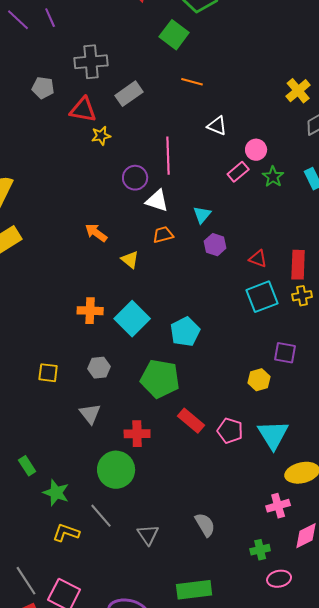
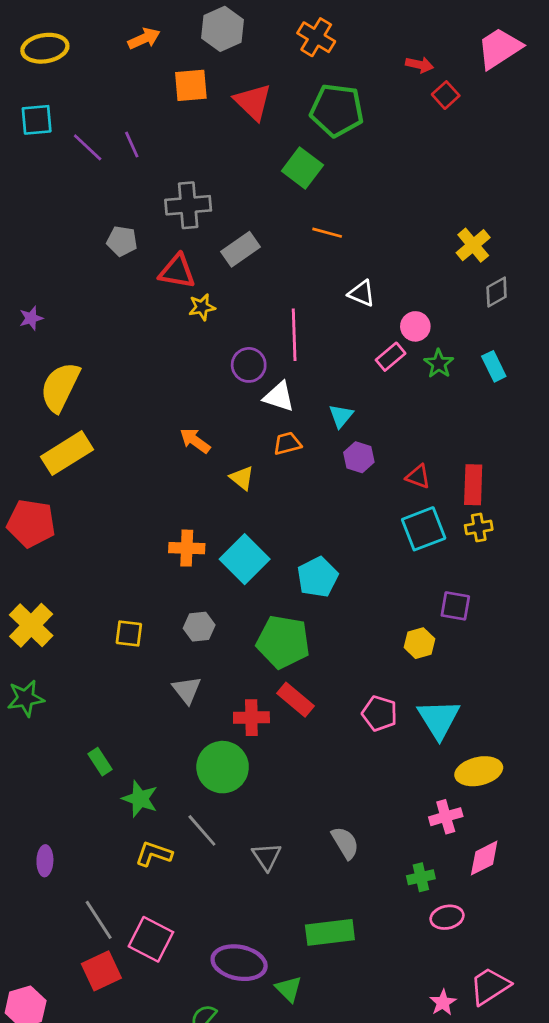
red rectangle: (191, 421) -> (296, 700), moved

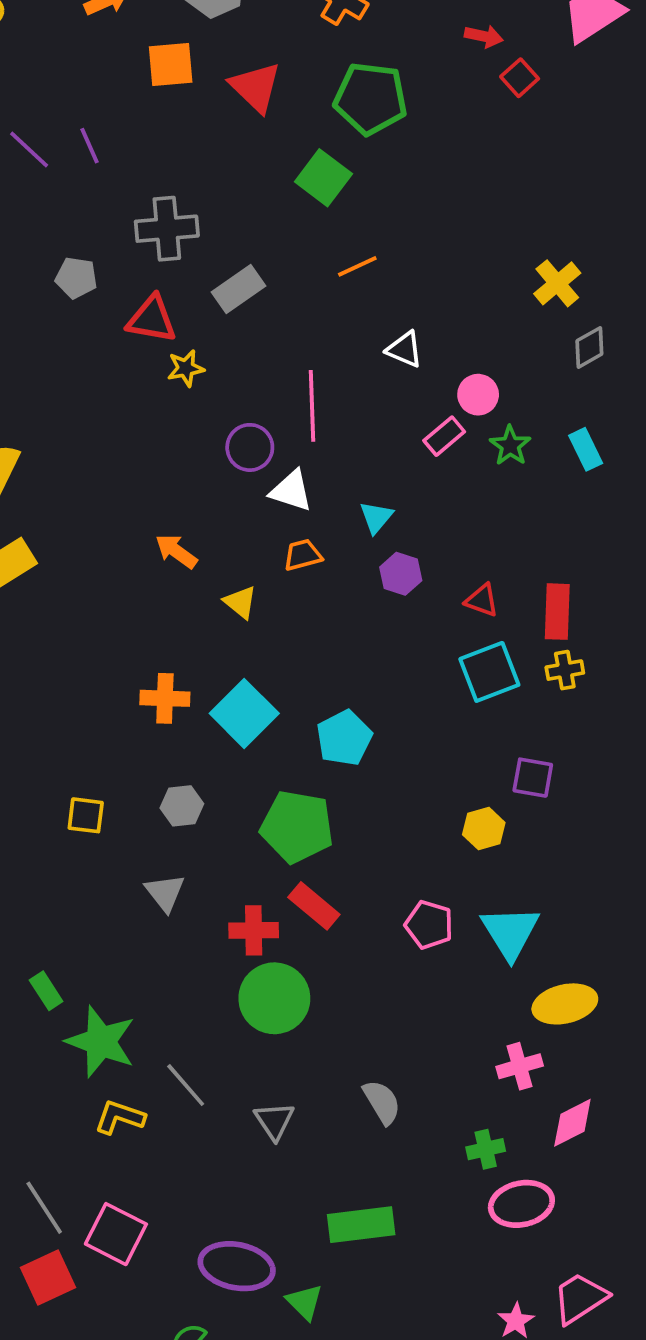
orange line: (327, 233) -> (357, 266), turned -40
green circle: (223, 767) -> (274, 998), moved
green star: (140, 799) -> (101, 1042), size x1.4
pink ellipse: (447, 917) -> (521, 1204), size x1.4

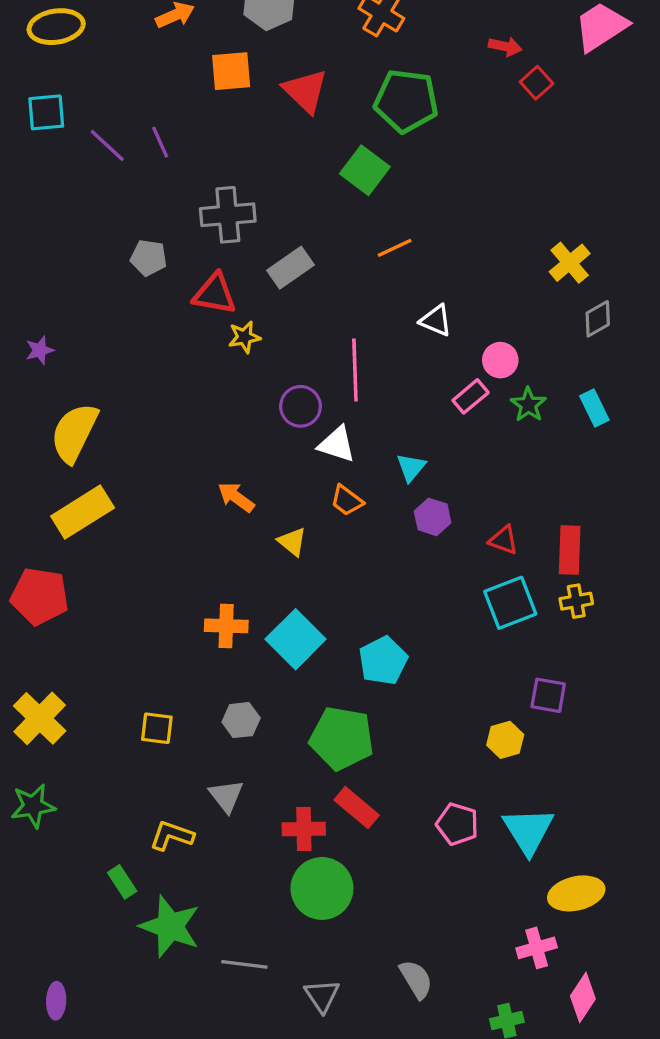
orange trapezoid: (303, 555) -> (347, 500), turned -128
gray line: (186, 1085) -> (244, 964), turned -42
yellow L-shape: (120, 1117) -> (172, 836), moved
pink diamond: (572, 1123) -> (583, 997), turned -30

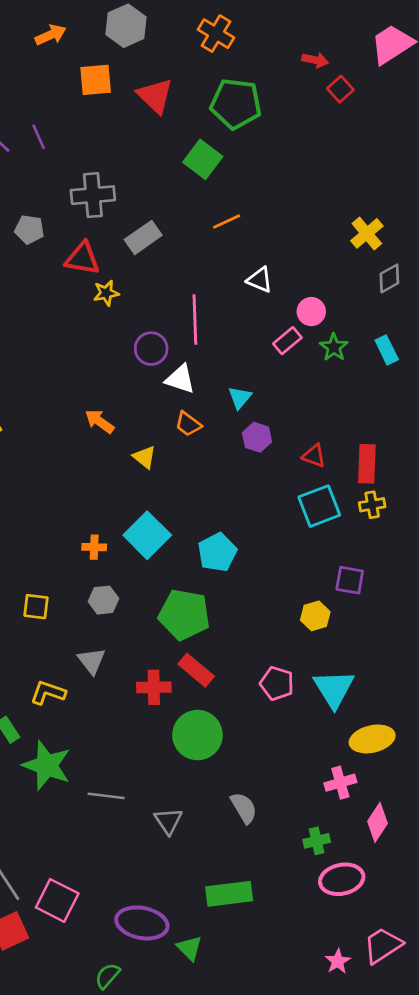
orange cross: (226, 626) -> (94, 547), moved, size x0.7
green circle: (322, 888) -> (197, 735), moved

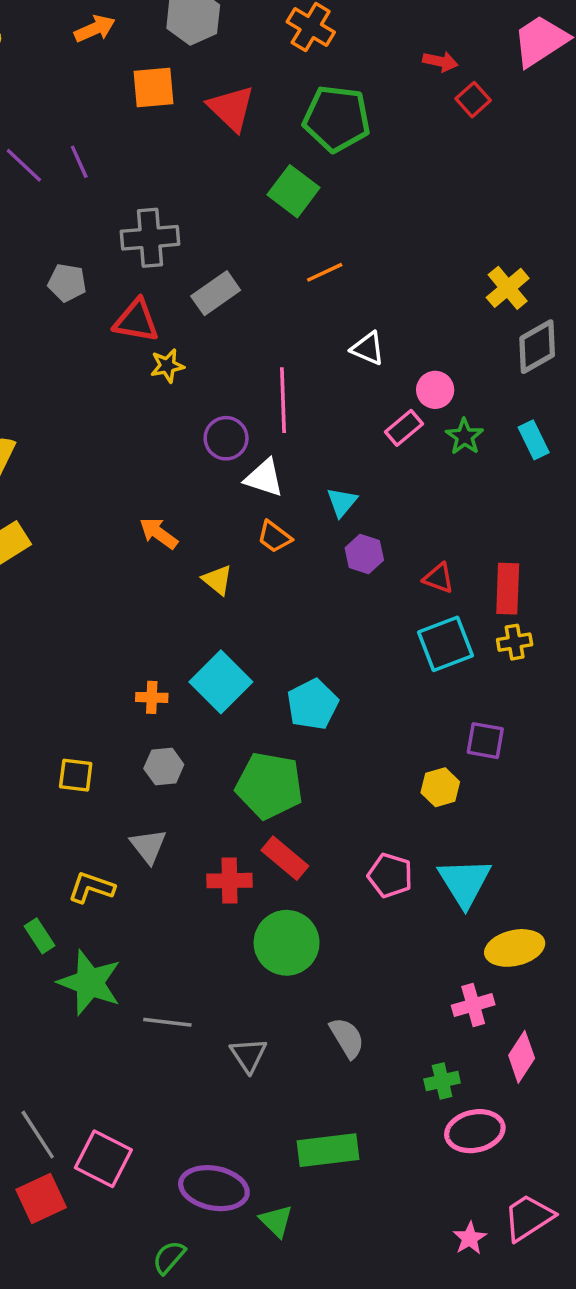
gray diamond: (389, 278) -> (537, 347), size x1.4

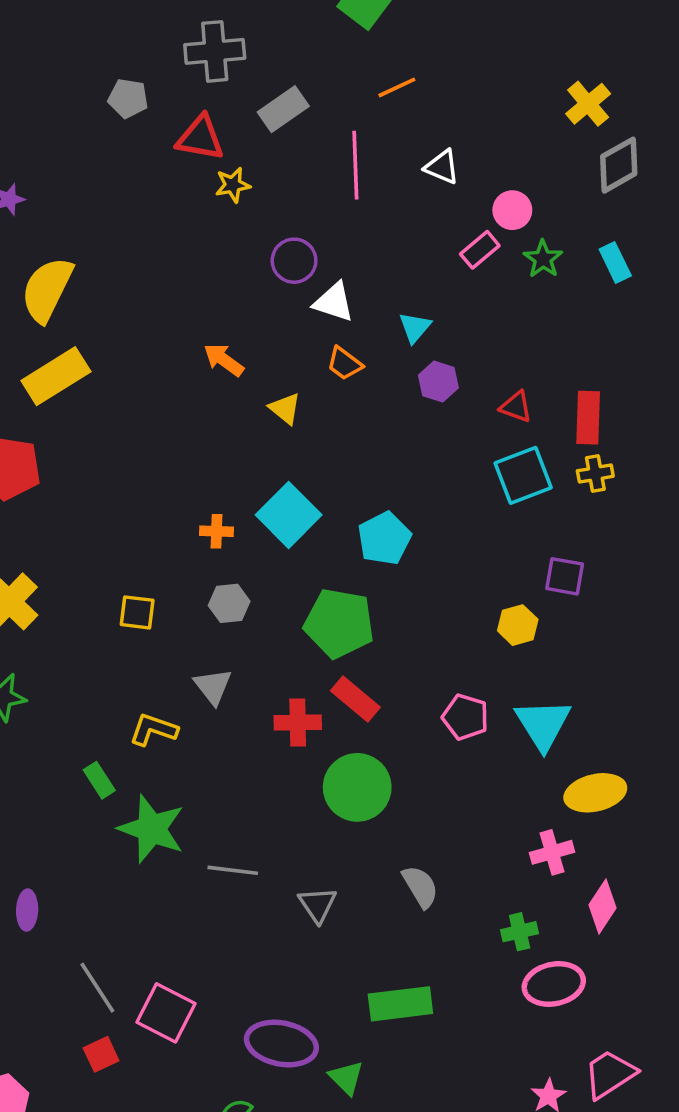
pink line: (283, 400) -> (355, 165), moved
red square: (41, 1198) -> (101, 1054), size x0.7

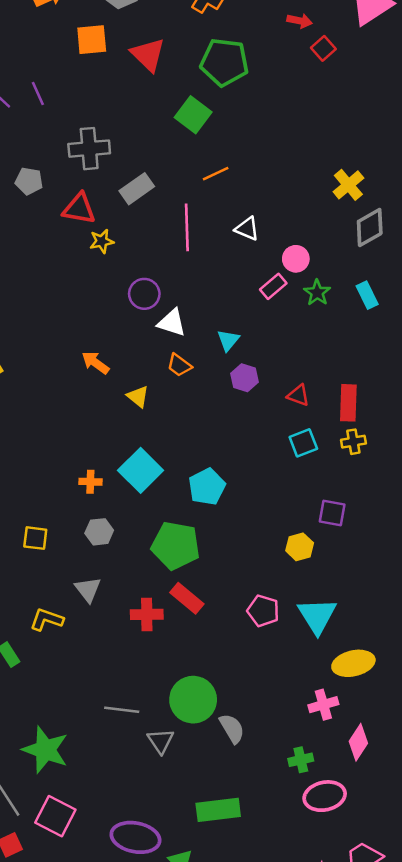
cyan square: (523, 475) -> (303, 443), size x0.7
green circle: (357, 787) -> (193, 700), moved
green star: (152, 829) -> (45, 750), moved
gray line: (233, 870) -> (122, 710), moved

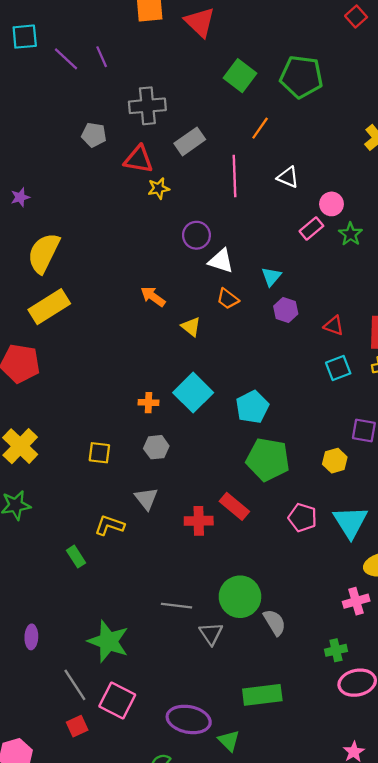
green pentagon: (224, 62) -> (301, 77), moved
orange line: (216, 174) -> (260, 128), turned -30
green pentagon: (176, 546) -> (268, 459), moved

